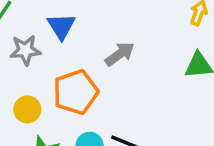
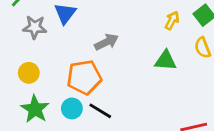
orange pentagon: (76, 92) -> (84, 77), moved

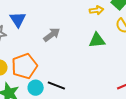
yellow arrow: (172, 20) -> (96, 10), turned 64
orange pentagon: (84, 77) -> (24, 66), moved

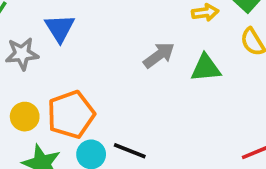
gray arrow: (52, 35) -> (159, 55), moved

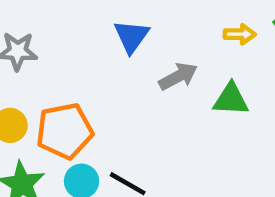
blue triangle: (60, 28) -> (131, 36), moved

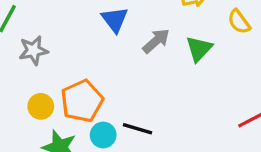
green triangle: (231, 99) -> (199, 49), turned -36

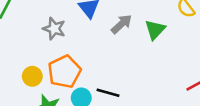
gray star: (33, 50) -> (54, 29), moved, turned 30

